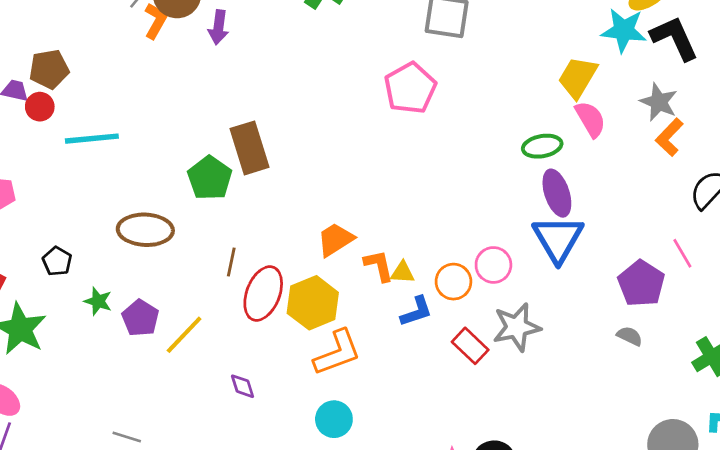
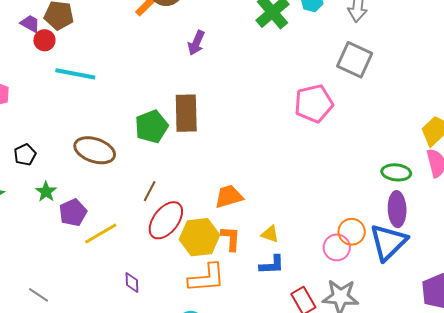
purple arrow: (218, 27) -> (196, 43), moved
orange L-shape: (379, 266) -> (231, 238), moved
orange circle: (453, 282) -> (352, 232), moved

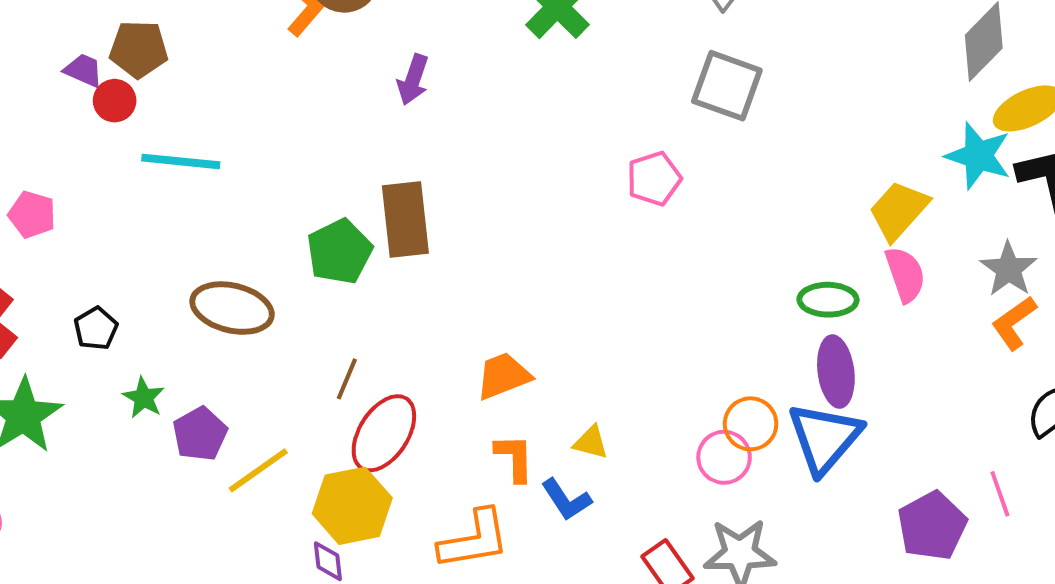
pink pentagon: (314, 104) -> (654, 179), size x0.7
yellow hexagon: (200, 237) -> (352, 506), moved
blue L-shape: (272, 265) -> (566, 500), moved, turned 64

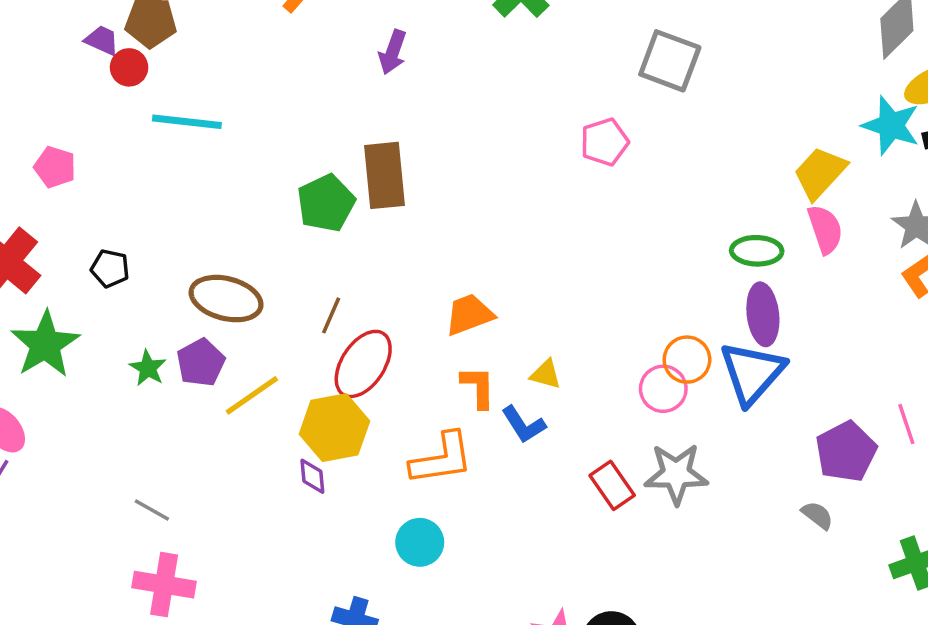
brown ellipse: (232, 308) -> (226, 299), moved
black pentagon: (96, 328) -> (110, 268), turned -30
green star: (144, 398) -> (148, 368), moved

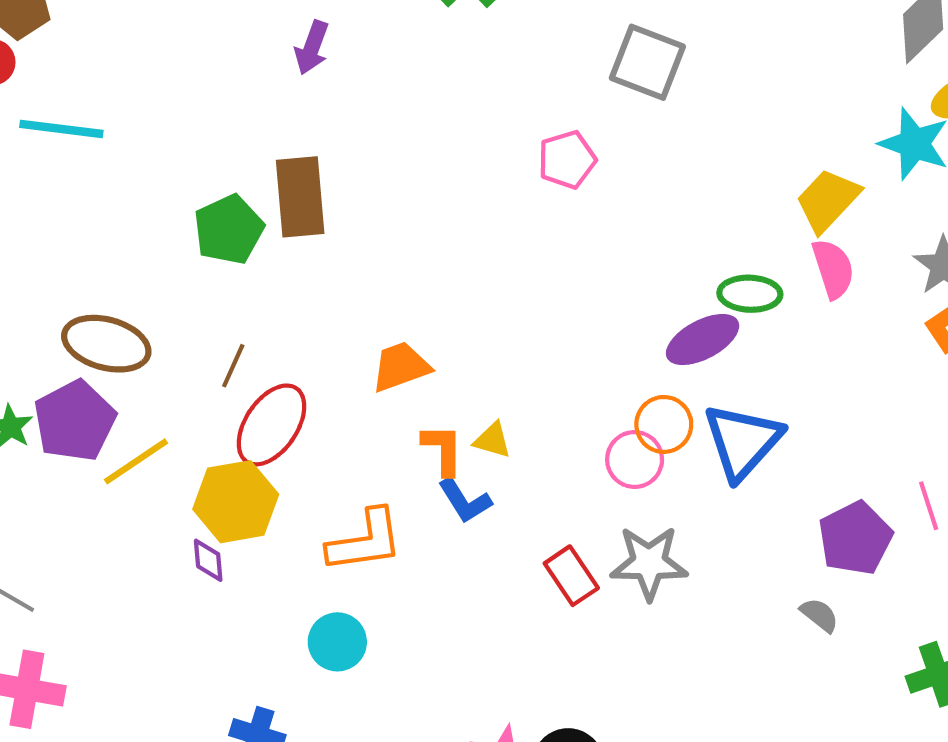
purple ellipse: (763, 314) -> (703, 340), moved, turned 68
purple pentagon: (201, 363) -> (75, 421), size x1.4
orange L-shape: (478, 387) -> (443, 450), moved

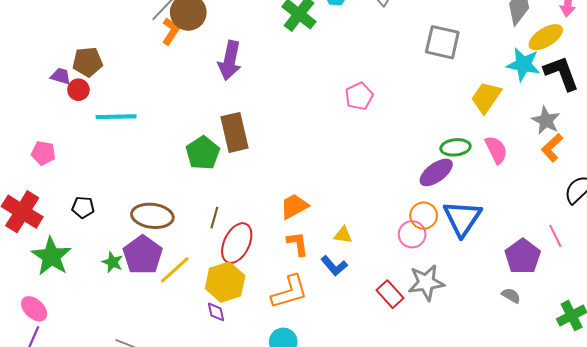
purple arrow: (312, 48) -> (230, 61), size x1.5
gray square: (647, 62) -> (442, 42), moved
pink semicircle: (833, 269) -> (496, 150), moved
orange L-shape: (443, 450) -> (298, 244), moved

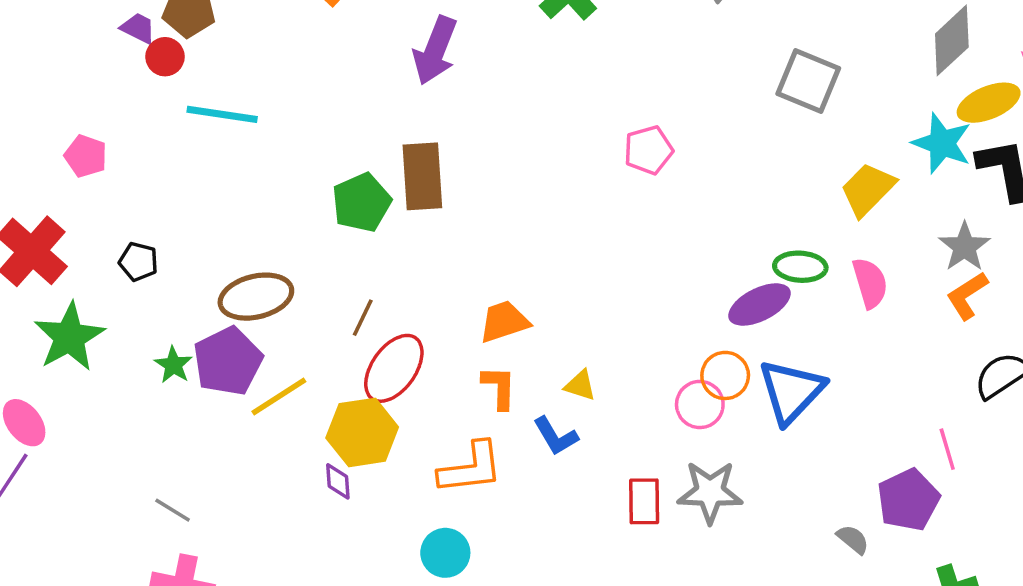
brown ellipse: (152, 216) -> (256, 297), turned -30
purple pentagon: (523, 256) -> (908, 500), moved
red rectangle: (390, 294) -> (644, 501), turned 32

